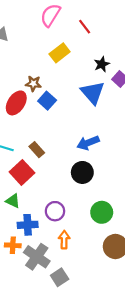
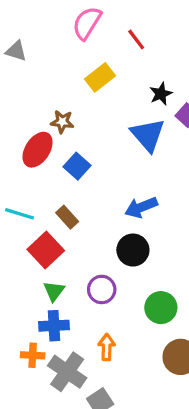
blue square: (47, 101) -> (77, 166), moved
green triangle: (13, 201) -> (54, 291), moved, turned 42
purple circle: (55, 211) -> (102, 289), moved

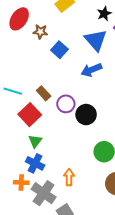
red ellipse: (38, 150) -> (19, 19), moved
blue square: (77, 166) -> (59, 50), moved
blue arrow: (141, 207) -> (91, 70), moved
purple circle: (102, 289) -> (66, 104), moved
blue cross: (54, 326) -> (35, 163), turned 30

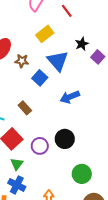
blue triangle: (96, 40) -> (58, 61), moved
brown rectangle: (44, 93) -> (25, 108), moved
purple circle: (66, 104) -> (40, 146), moved

